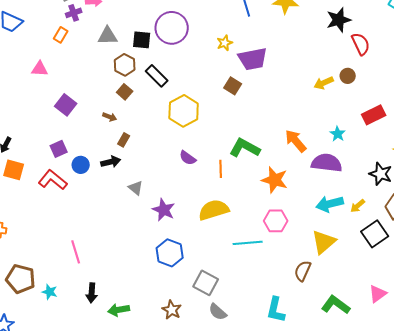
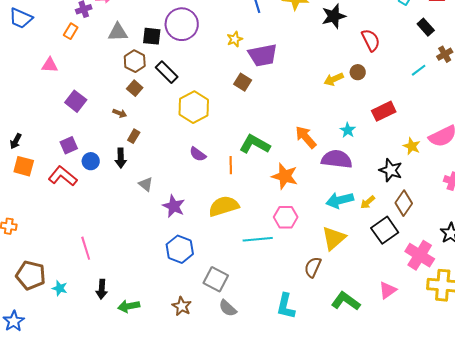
black star: (339, 20) -> (334, 16), moved
black arrow: (111, 162) -> (121, 158), turned 102

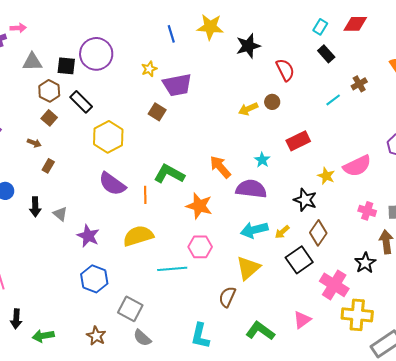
black rectangle: (426, 27) -> (326, 54), moved
purple semicircle: (198, 154) -> (112, 184), size x1.6
black arrow: (121, 158) -> (35, 207), moved

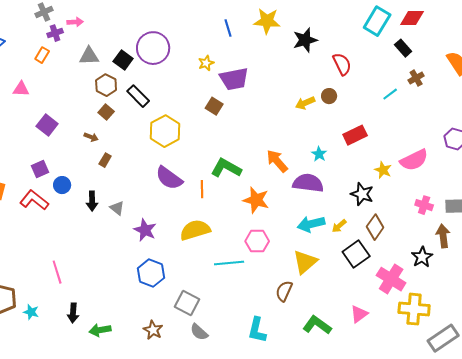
cyan rectangle: (320, 27) -> (377, 21), size x1.8
black rectangle: (326, 54) -> (403, 48), moved
black square: (66, 66) -> (123, 60), turned 30

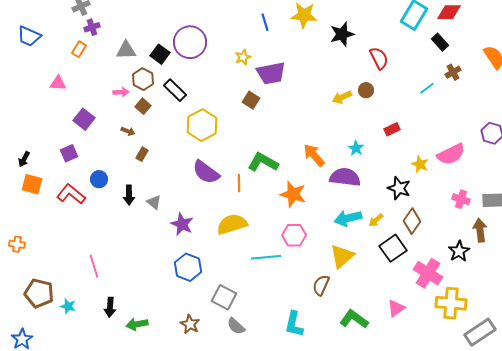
pink arrow: (75, 22) -> (121, 92), moved
red rectangle: (355, 135) -> (392, 129), size x0.7
purple square: (40, 169) -> (69, 153), moved

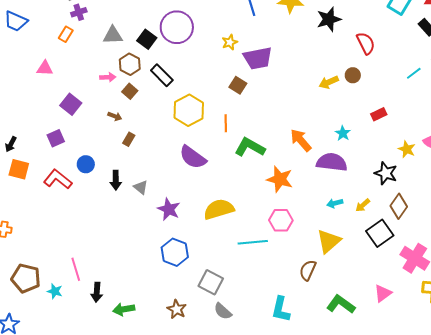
orange line: (239, 183) -> (226, 123), moved
cyan arrow: (348, 218) -> (335, 203), size x0.6
pink line: (94, 266) -> (76, 269), moved

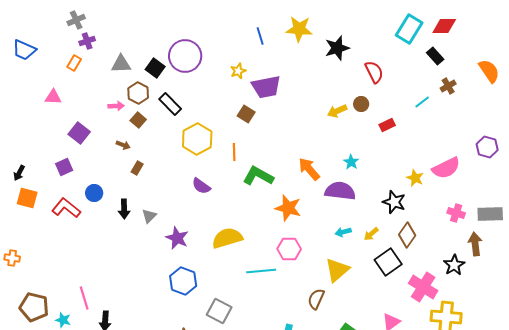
red rectangle: (379, 114) -> (387, 125), moved
purple semicircle: (193, 157) -> (201, 186), size x0.7
gray triangle: (141, 187) -> (149, 216), turned 35

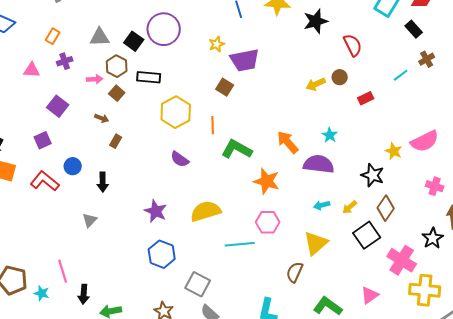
purple cross: (87, 41) -> (65, 61), moved
black rectangle: (170, 104) -> (149, 77), turned -40
gray triangle: (149, 216) -> (90, 220), moved

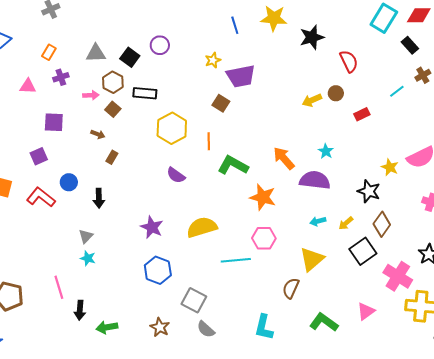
purple circle: (164, 29) -> (160, 45), size x0.6
purple square: (58, 106) -> (54, 122), turned -35
cyan star: (42, 293) -> (88, 258), moved

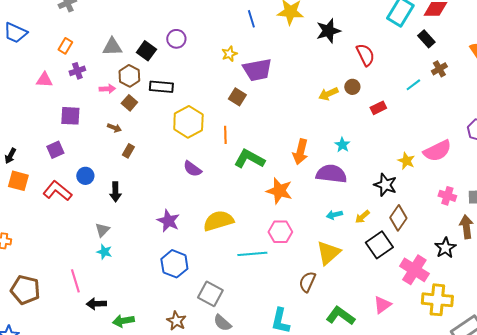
orange arrow: (284, 158) -> (300, 152), turned -125
black arrow: (80, 310) -> (96, 304), turned 84

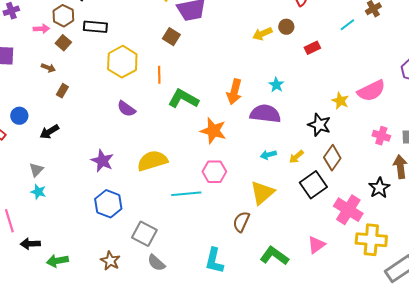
black arrow: (115, 192) -> (49, 132), turned 60

